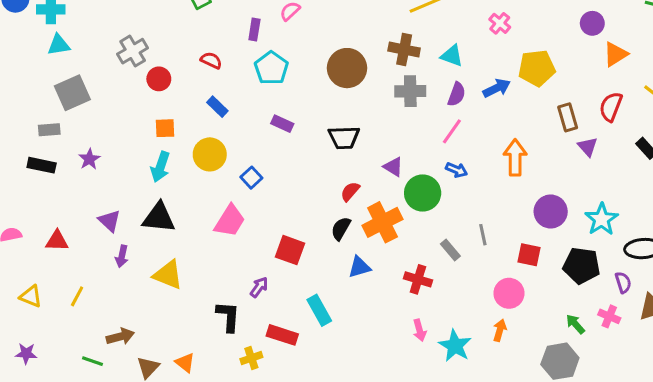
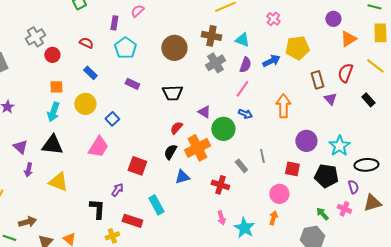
gray cross: (410, 91) -> (215, 63), turned -30

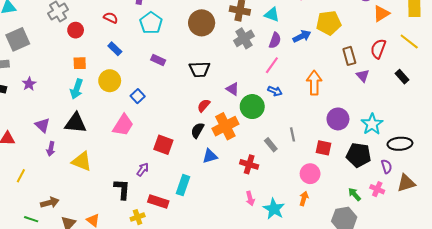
cyan rectangle: (156, 205) -> (183, 185), turned 48

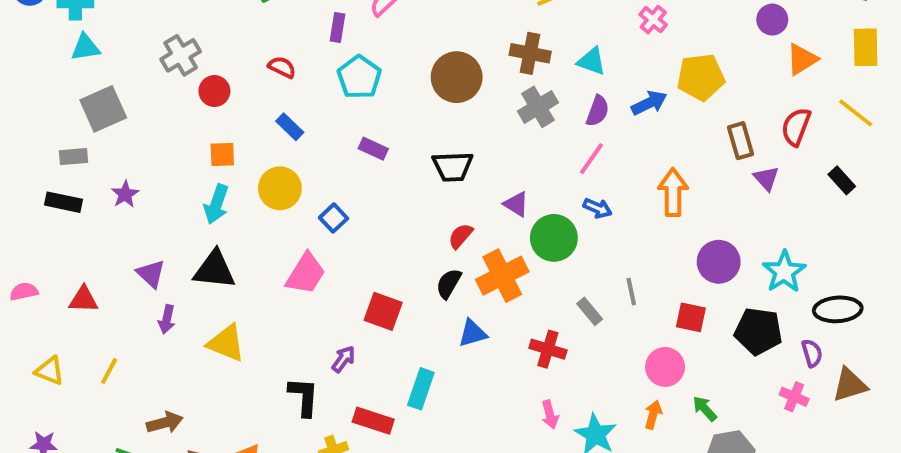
green arrow: (354, 194) -> (705, 409), moved

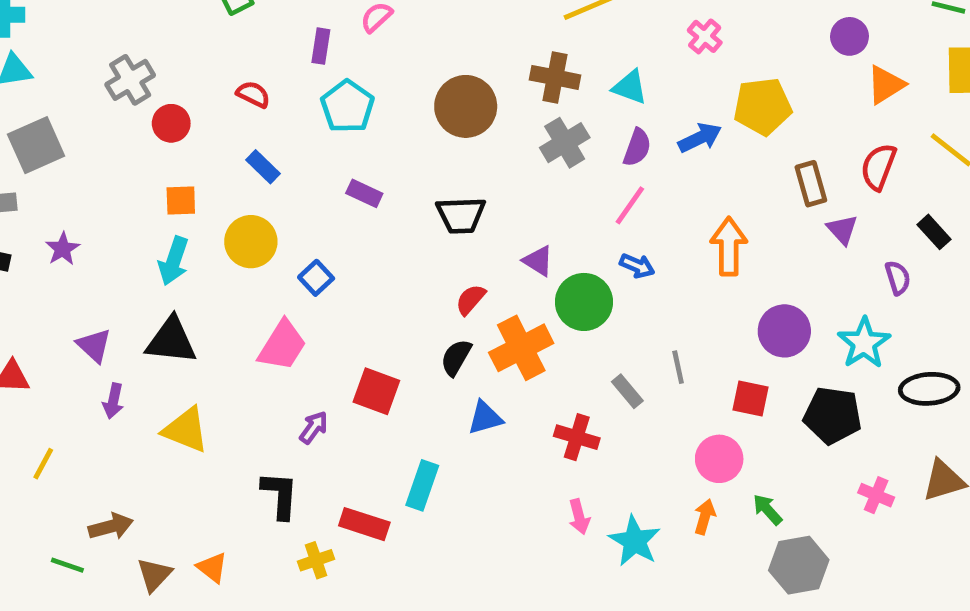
purple semicircle: (812, 353) -> (898, 278), moved
purple arrow: (343, 359) -> (314, 427), moved

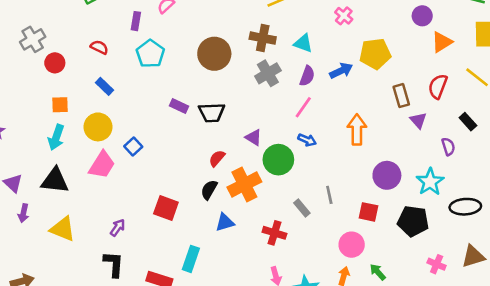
purple rectangle: (364, 193) -> (179, 106), moved
pink trapezoid: (282, 345) -> (102, 165), moved
purple arrow: (314, 427) -> (118, 228), moved

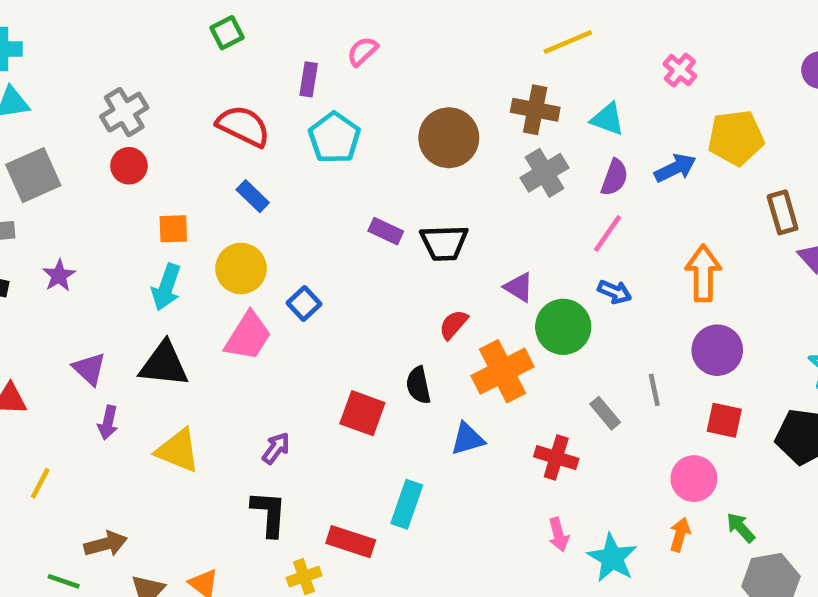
red semicircle: (99, 47) -> (243, 126), size x1.6
red circle: (55, 63) -> (129, 166), moved
purple circle: (387, 175) -> (717, 350), moved
black semicircle: (209, 190) -> (418, 385), moved, turned -42

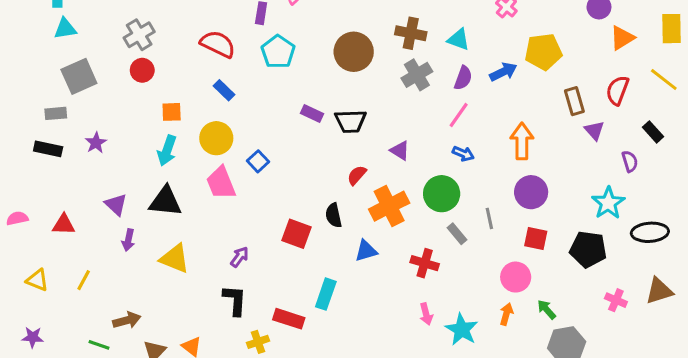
green circle: (563, 327) -> (442, 194), moved
pink trapezoid: (248, 336) -> (221, 183), turned 126

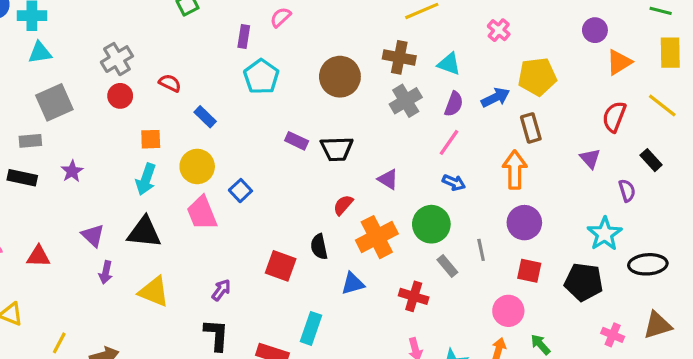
red semicircle: (218, 44) -> (170, 83), moved, size x0.6
brown rectangle: (574, 101) -> (531, 128), moved
yellow line: (84, 280) -> (59, 343), moved

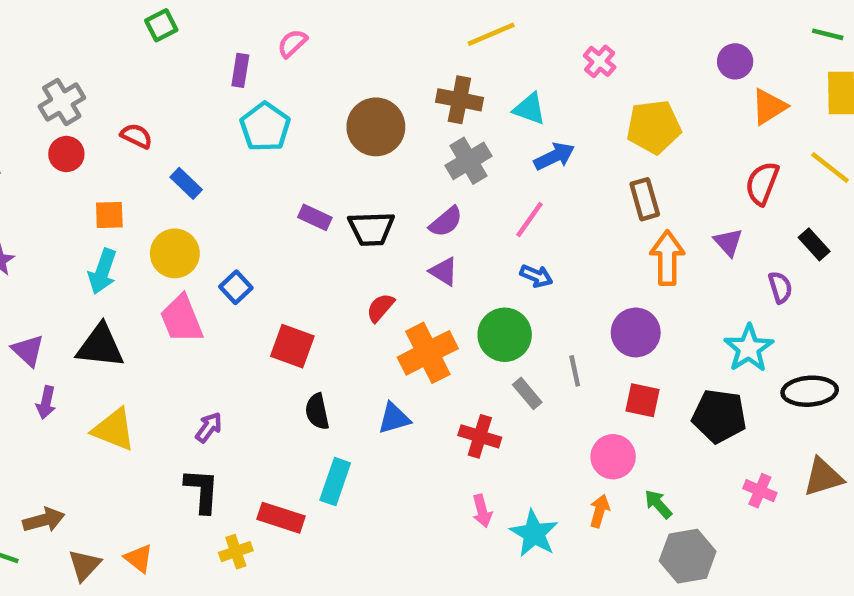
blue arrow: (495, 98) -> (554, 156), moved
purple semicircle: (454, 104) -> (446, 222), moved, turned 30
orange arrow: (515, 170) -> (667, 258), moved
black semicircle: (319, 247) -> (317, 412), moved
red square: (281, 266) -> (292, 346), moved

